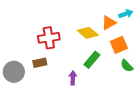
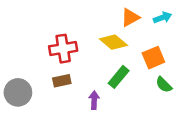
orange triangle: (109, 23) -> (130, 18), moved
brown rectangle: (40, 63) -> (62, 81), moved

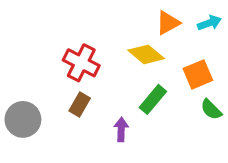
red cross: (63, 49) -> (81, 63), turned 36
brown rectangle: (62, 81) -> (80, 104), turned -48

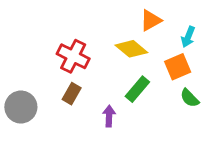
cyan arrow: (209, 23) -> (188, 37), moved, turned 132

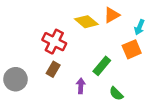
yellow diamond: (131, 49) -> (86, 22), moved
green semicircle: (190, 98) -> (116, 94), moved

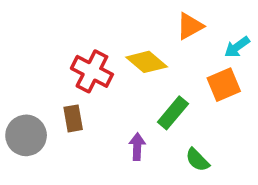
yellow diamond: (86, 22) -> (147, 62), moved
cyan arrow: (139, 27) -> (237, 47), turned 32
brown rectangle: (53, 69) -> (73, 118), moved, turned -40

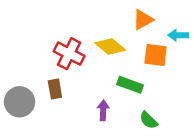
cyan arrow: (237, 47) -> (178, 35), turned 36
orange square: (224, 85) -> (156, 55), moved, turned 30
green rectangle: (173, 113) -> (130, 85), turned 70

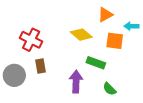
red cross: (69, 54) -> (31, 40), moved
purple arrow: (103, 110) -> (76, 82), size x1.5

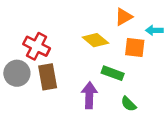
brown rectangle: (40, 66) -> (48, 77), size x1.5
gray circle: (14, 75) -> (17, 73), moved

